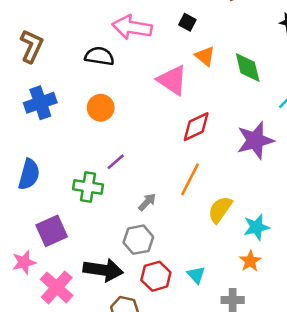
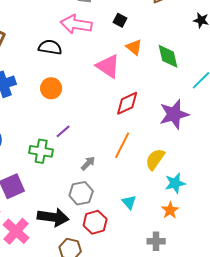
yellow semicircle: (220, 210) -> (155, 159), moved
cyan triangle: (196, 275) -> (129, 202), moved

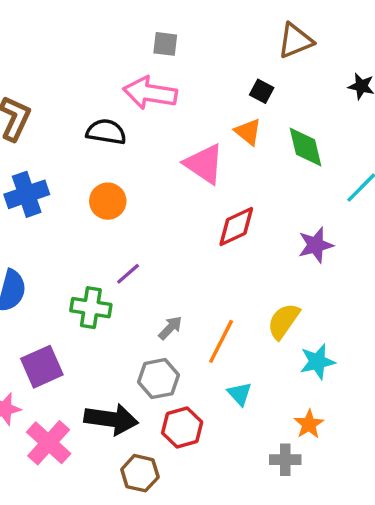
black square: (120, 20) -> (262, 91), moved
purple star: (174, 114) -> (316, 245), size x0.7
orange line: (122, 145) -> (221, 341), moved
orange star: (170, 210) -> (309, 424), moved

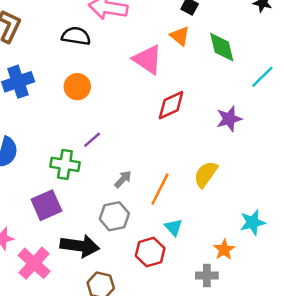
cyan star: (317, 362) -> (253, 222), moved
purple square: (42, 367) -> (46, 205), moved
red hexagon: (182, 428) -> (150, 252), moved

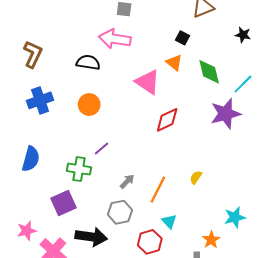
cyan line: (262, 77) -> (243, 84), moved
purple star: (229, 119) -> (226, 114), moved, size x1.4
yellow semicircle: (206, 174) -> (196, 177), size x0.6

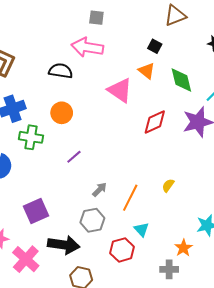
red diamond: (167, 120) -> (155, 122), moved
green cross: (79, 169) -> (31, 137), moved

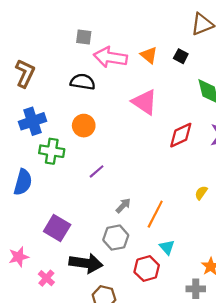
gray square: (96, 18) -> (84, 37), moved
orange triangle: (147, 71) -> (149, 55), moved
yellow semicircle: (168, 185) -> (201, 193), moved
purple square: (36, 211) -> (57, 228), turned -35
pink cross: (26, 259) -> (46, 278), size x0.6

